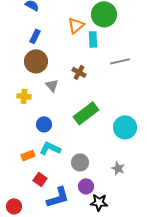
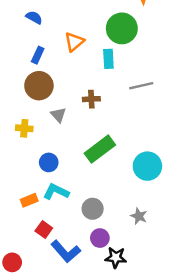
orange triangle: (76, 25) -> (74, 42), moved
brown cross: (79, 72) -> (91, 99), turned -32
blue L-shape: (58, 197) -> (66, 251), turned 65

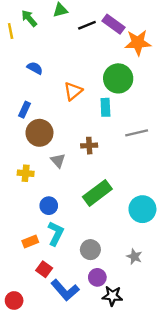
blue rectangle: (38, 55) -> (24, 110), moved
cyan L-shape: (56, 192) -> (56, 233), turned 90

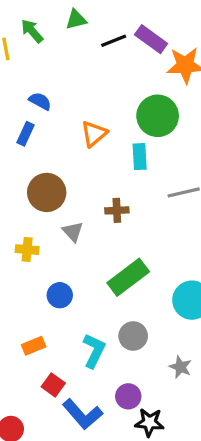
blue rectangle: (24, 110) -> (25, 134), moved
cyan L-shape: (56, 233) -> (94, 351), moved
gray circle: (90, 250) -> (133, 336), moved

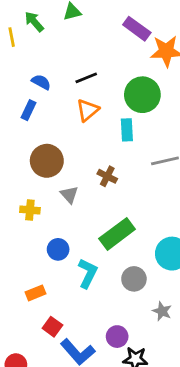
black line: (114, 41) -> (86, 78), moved
brown cross: (117, 210) -> (107, 176), turned 30
gray circle: (133, 336) -> (134, 279), moved
cyan L-shape: (94, 351) -> (88, 273), moved

